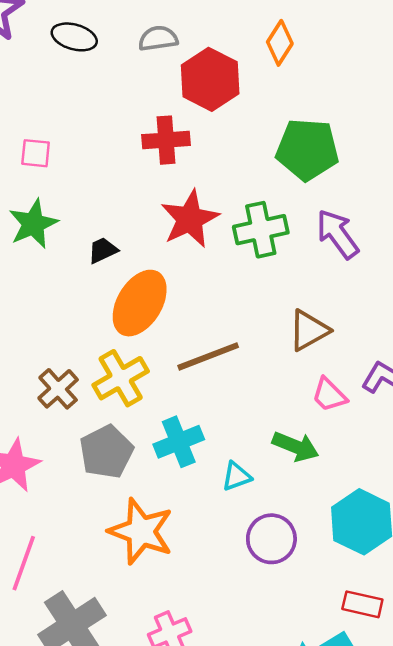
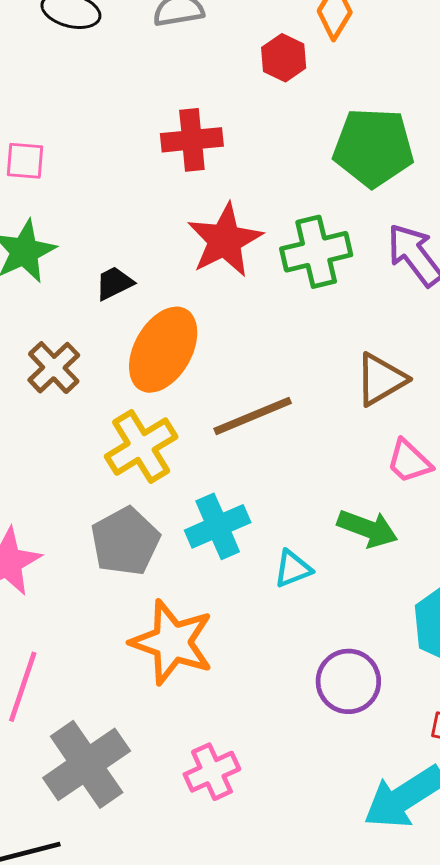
red hexagon: (210, 79) -> (284, 58), moved, size x0.6
brown cross: (58, 389) -> (54, 368), moved
purple circle: (271, 539) -> (348, 681), moved

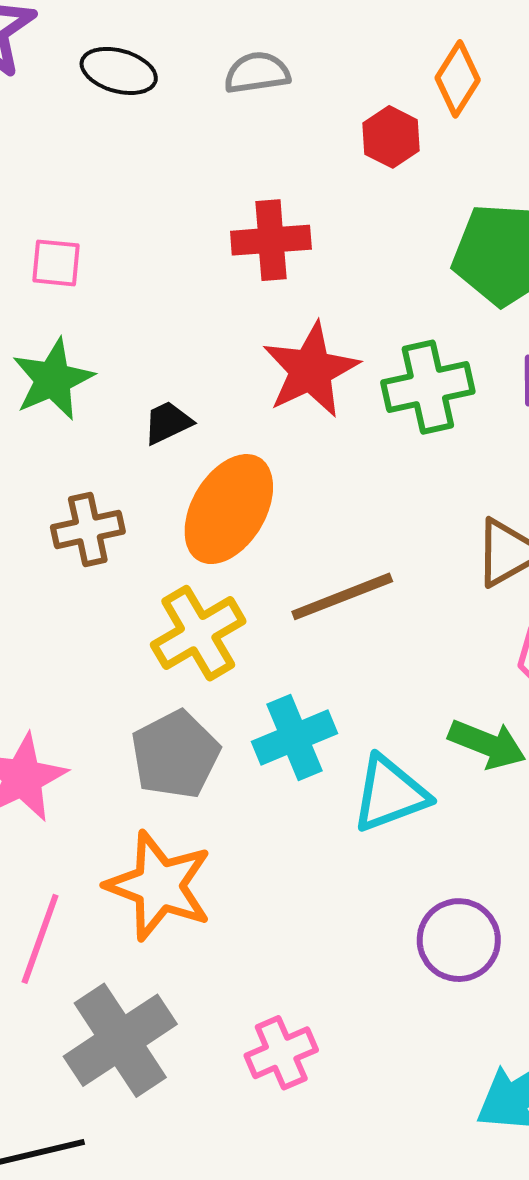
brown cross: (54, 368) -> (88, 529), turned 30
cyan triangle: (293, 569) -> (390, 794), size x1.6
orange star: (172, 642) -> (159, 886), moved

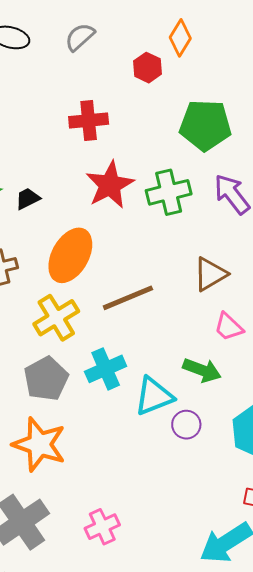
gray semicircle: (257, 73) -> (80, 37), turned -32
black trapezoid: (168, 423) -> (28, 199), moved
purple circle: (459, 940) -> (186, 425), moved, size x0.7

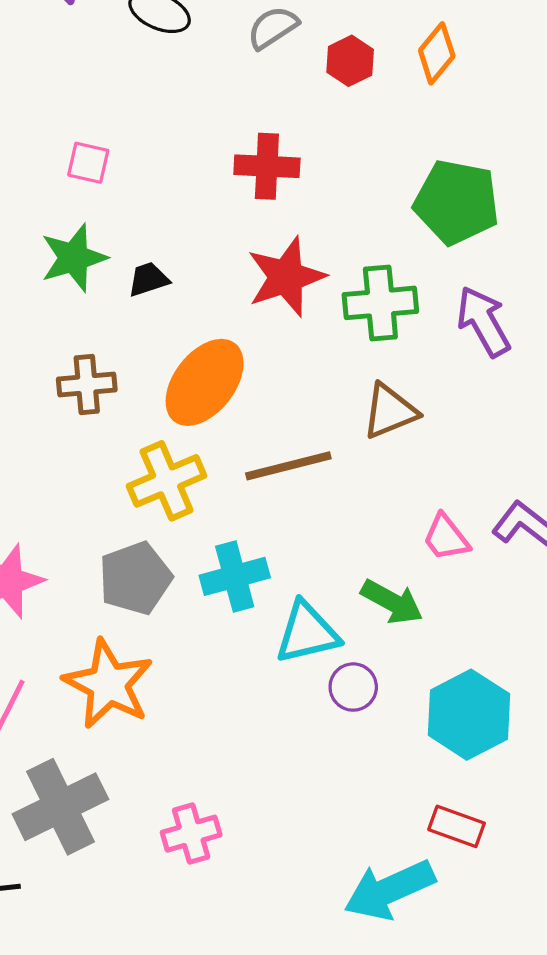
red hexagon: (148, 68) -> (350, 61), moved
brown triangle: (210, 274) -> (390, 411), moved

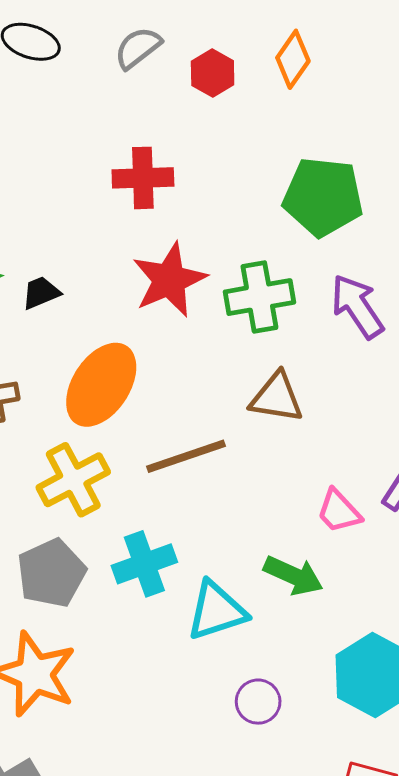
brown triangle: (390, 411) -> (277, 397), turned 36
purple circle: (353, 687) -> (258, 702), moved

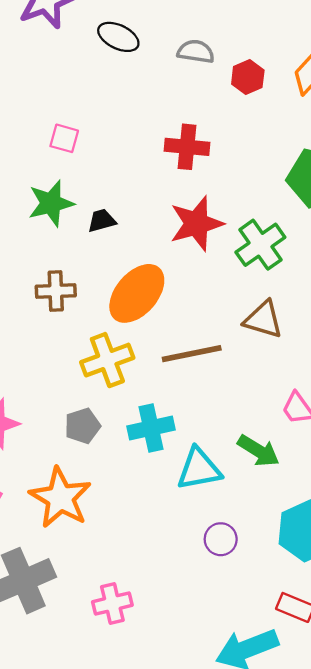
gray semicircle: (138, 48) -> (196, 52), turned 39
green cross: (259, 297) -> (260, 245), turned -33
gray pentagon: (51, 573) -> (83, 426), size x0.7

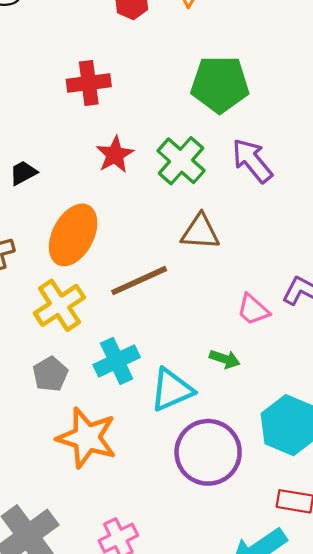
red star: (196, 224) -> (115, 155), size x0.7
green arrow: (258, 451) -> (225, 359), size x0.7
orange star: (60, 498) -> (87, 438), moved
purple circle: (221, 539) -> (208, 452), size x2.0

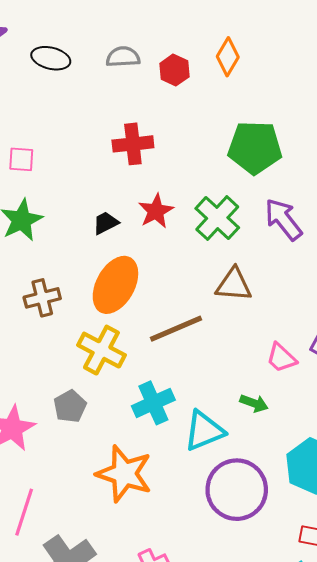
black trapezoid: (23, 173) -> (106, 223), moved
yellow cross: (60, 305) -> (101, 350), turned -30
gray pentagon: (50, 374) -> (70, 406), moved

